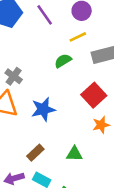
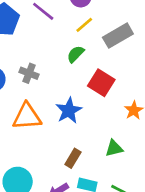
gray cross: (14, 76) -> (29, 73), moved
red square: (94, 95) -> (101, 83), moved

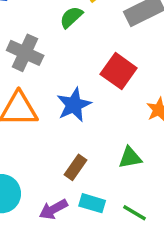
green semicircle: (76, 54) -> (71, 17), moved
gray cross: (29, 73) -> (25, 53), size x1.4

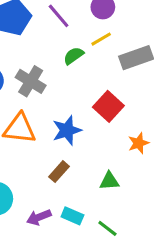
brown rectangle: (76, 167) -> (59, 172), moved

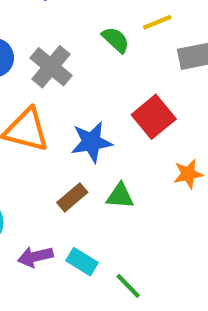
green semicircle: (74, 56) -> (116, 40), turned 70
green triangle: (109, 181) -> (120, 196), moved

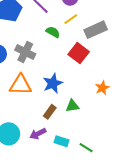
red square: (154, 117) -> (79, 53), moved
purple arrow: (35, 257) -> (38, 134), moved

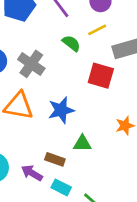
red square: (79, 53) -> (101, 76), turned -30
brown rectangle: (50, 112) -> (55, 159), moved, turned 64
purple arrow: (38, 134) -> (32, 173), turned 49

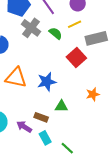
gray cross: (31, 64) -> (31, 28), moved
red square: (101, 76) -> (76, 58), turned 30
cyan rectangle: (61, 187) -> (45, 138), turned 32

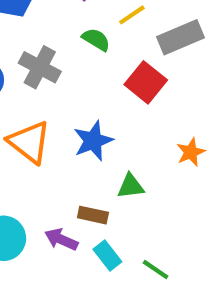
gray cross: (31, 28) -> (40, 67), moved
orange triangle: (16, 78) -> (29, 142), turned 35

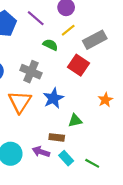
gray cross: (40, 67) -> (31, 72), moved
orange triangle: (29, 142) -> (20, 102), turned 30

